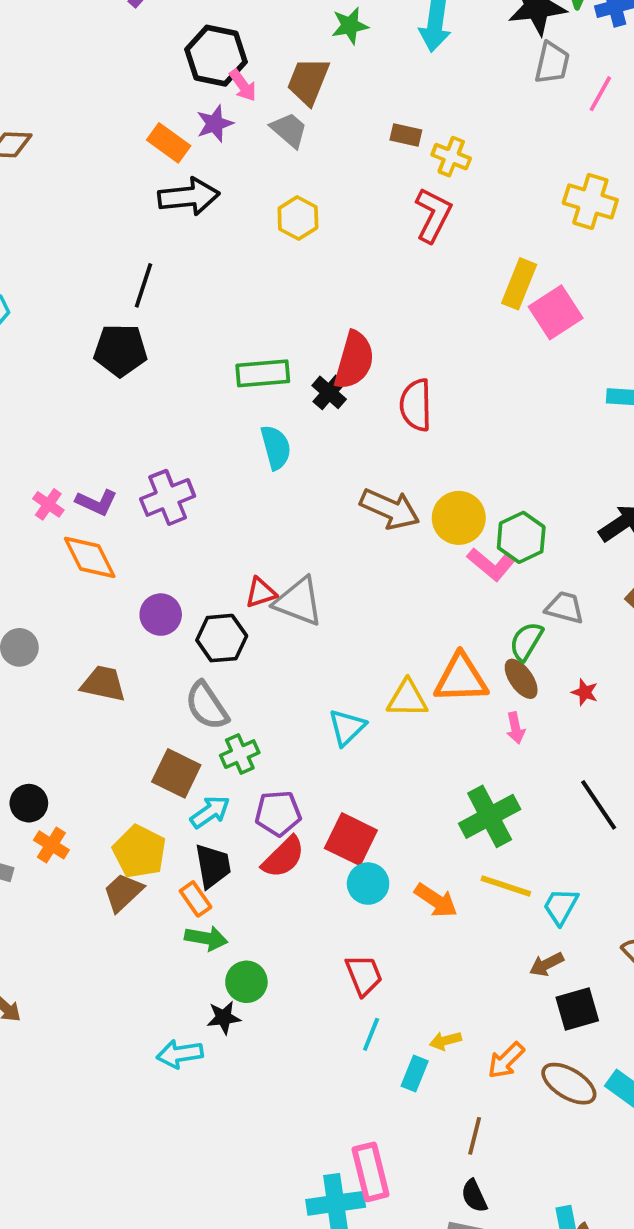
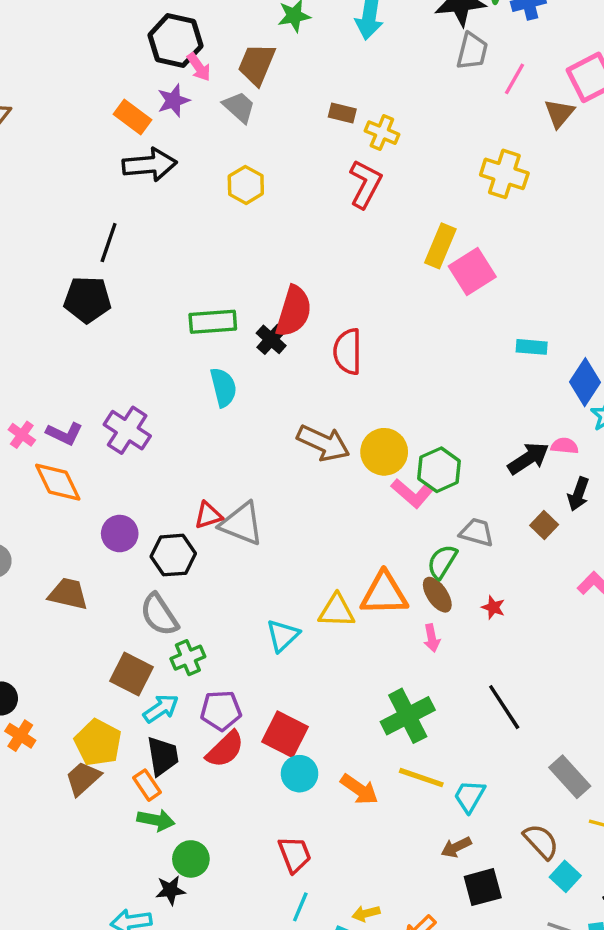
purple cross: (168, 497) -> (127, 430), turned -36

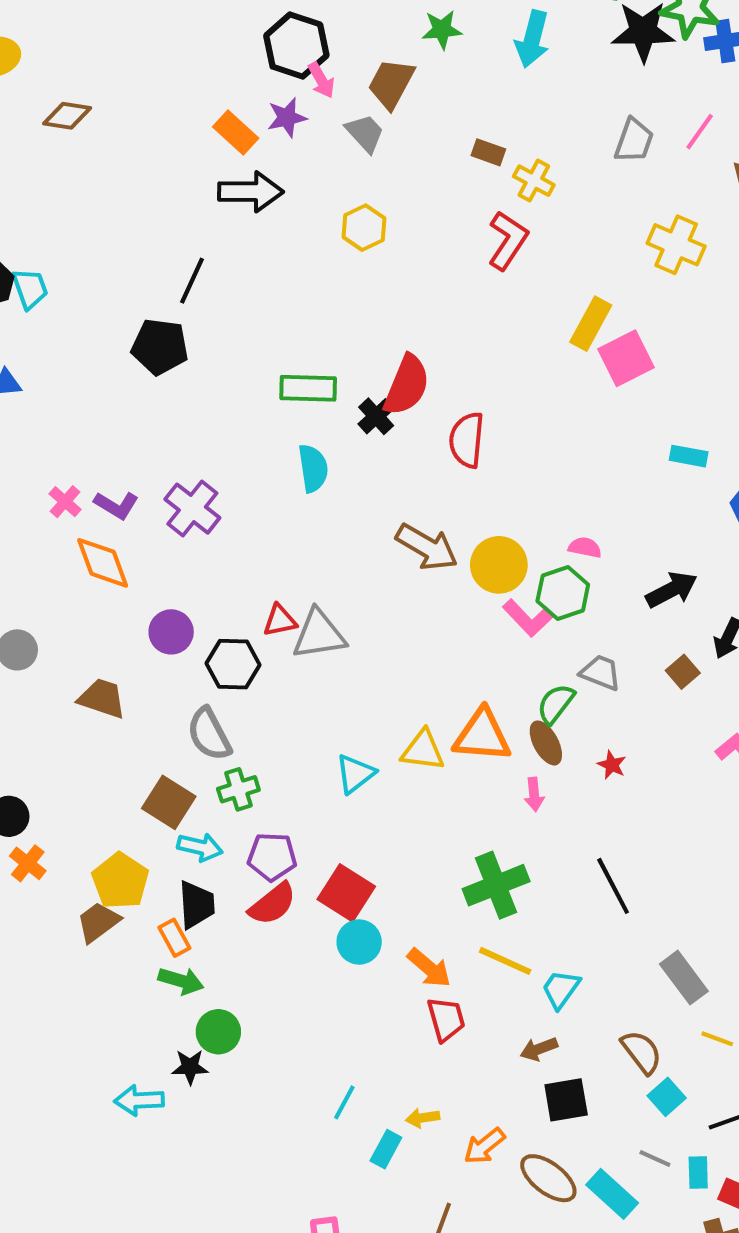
gray trapezoid: (472, 51) -> (634, 141), moved
pink semicircle: (565, 446) -> (585, 548), moved
gray triangle: (242, 524) -> (319, 634), turned -36
cyan arrow: (161, 708) -> (200, 847), turned 42
red trapezoid: (295, 854) -> (446, 1019), moved

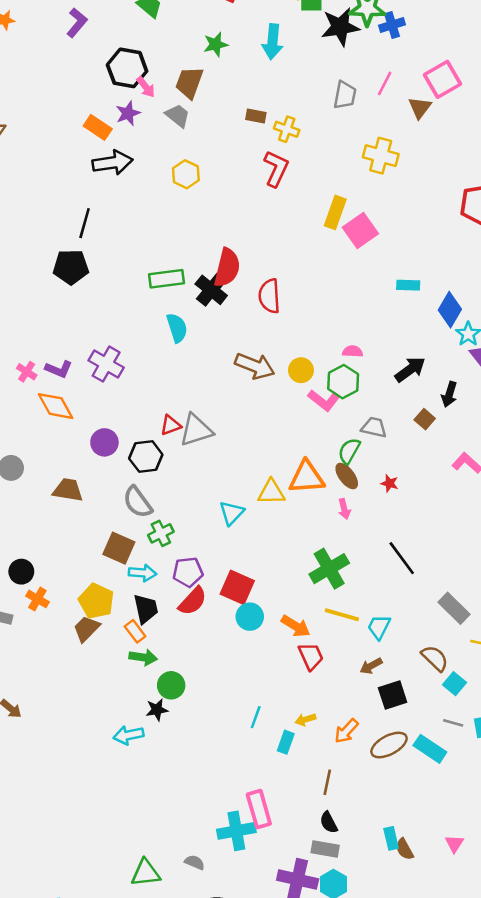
black cross: (376, 416) -> (211, 290), size x1.4
yellow circle: (499, 565) -> (301, 370), size x0.7
brown ellipse: (548, 1178) -> (389, 745), turned -57

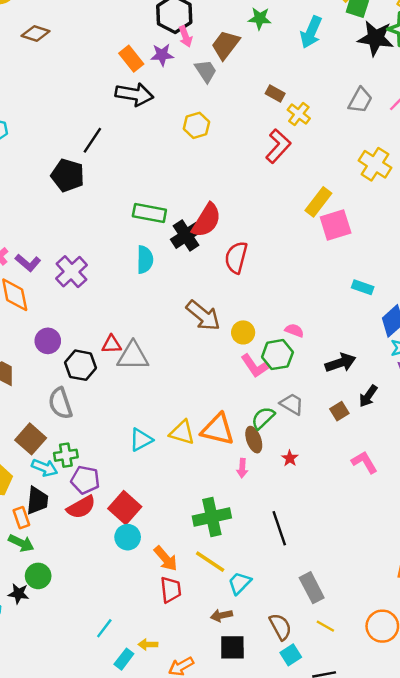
green cross: (161, 533) -> (66, 455), moved

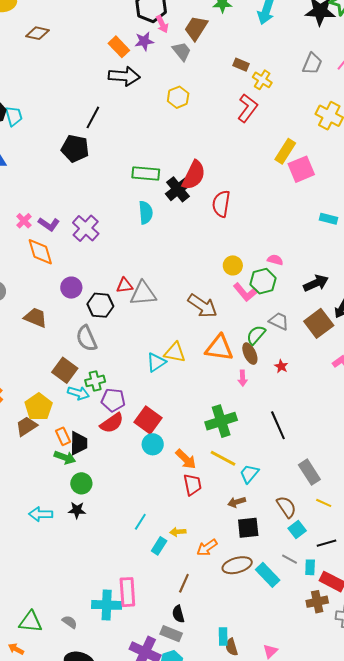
brown arrow: (203, 316) -> (202, 306), moved
brown square: (339, 411) -> (319, 323), size x1.8
yellow triangle: (182, 432) -> (175, 352), moved
black trapezoid: (37, 501) -> (79, 443), moved
black star: (19, 594) -> (77, 510), moved

